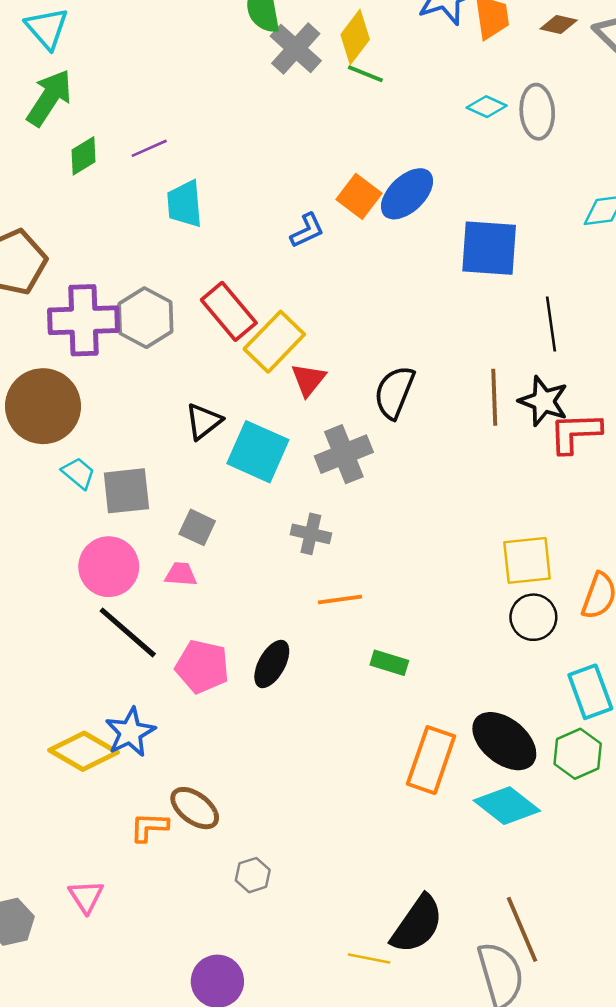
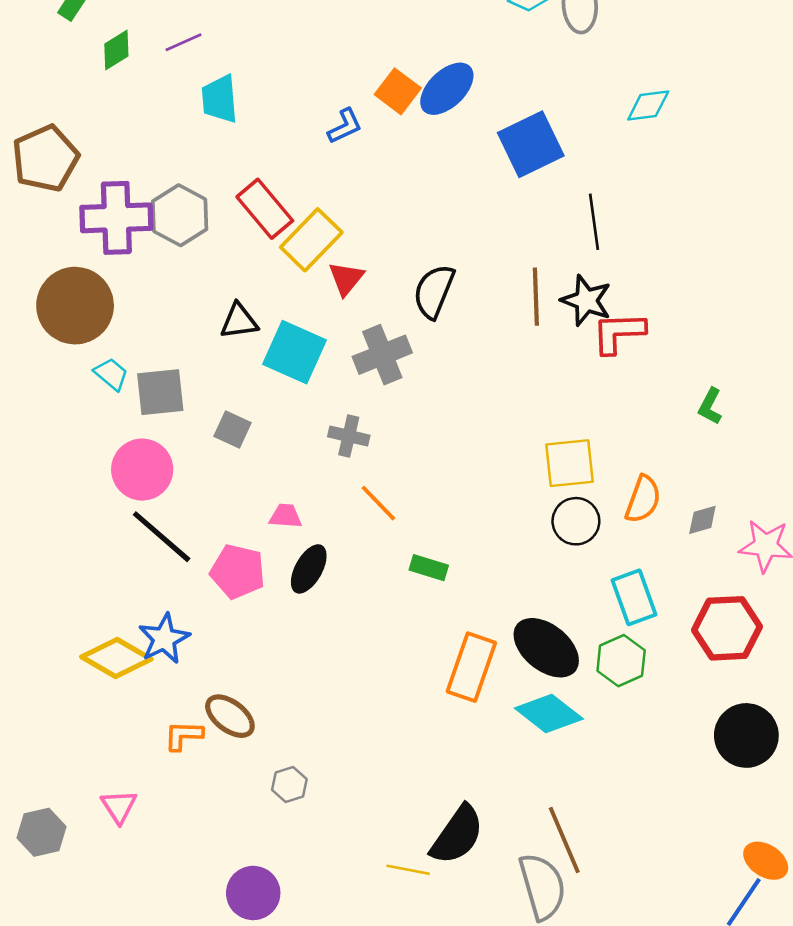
blue square: (489, 248) -> (531, 144), turned -30
black triangle: (204, 421) -> (239, 321), turned 30
pink trapezoid: (181, 574) -> (285, 516), moved
orange line: (340, 600) -> (378, 503), turned 54

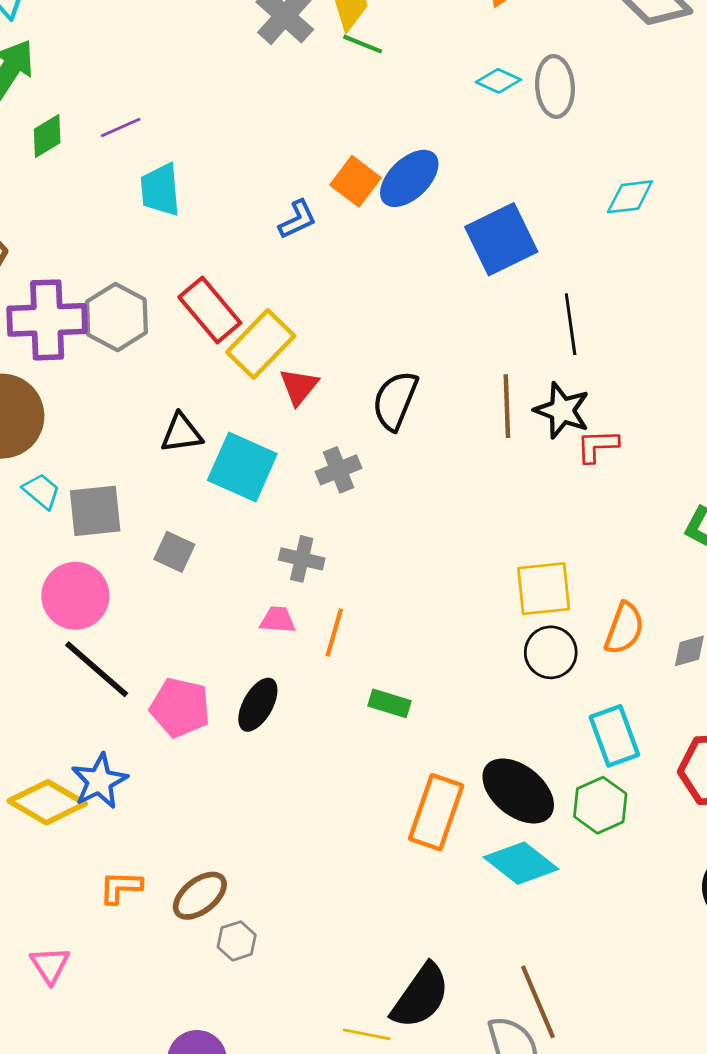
red L-shape: (619, 333) -> (597, 446), size x0.7
gray cross: (382, 355) -> (339, 470), size x0.7
orange line: (378, 503) -> (334, 633), turned 60
pink trapezoid: (285, 516) -> (278, 620), moved
brown ellipse: (230, 716) -> (200, 896), moved, turned -75

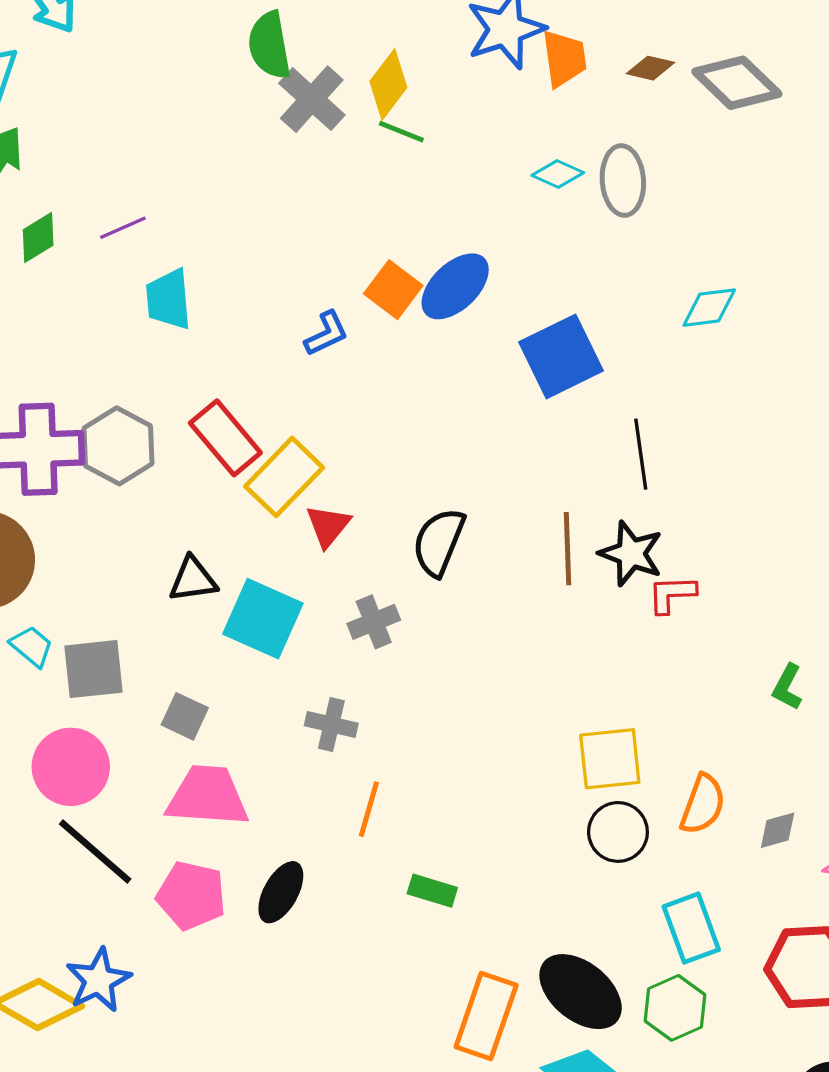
pink trapezoid: (278, 620) -> (208, 796), moved, size x2.0

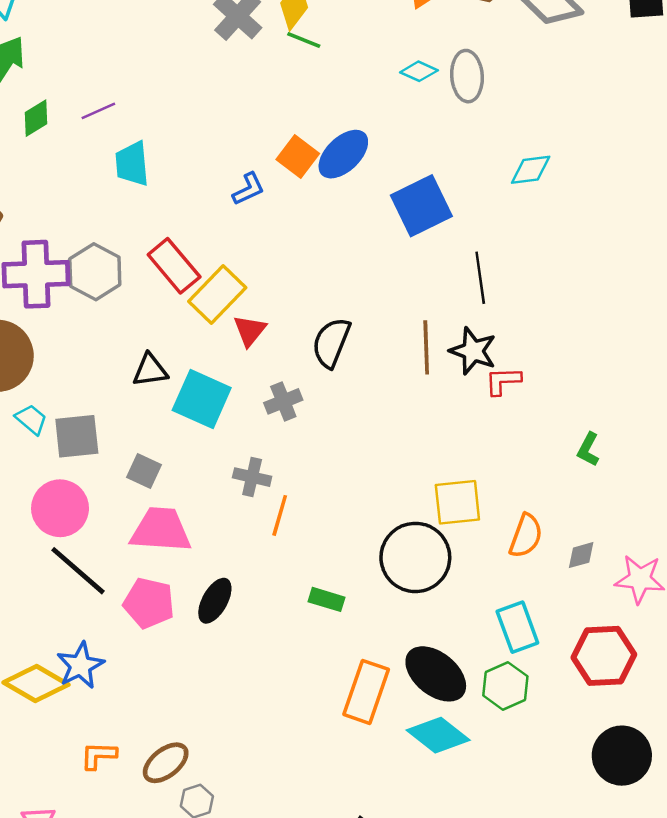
orange line: (369, 809) -> (280, 515), moved
black circle: (618, 832) -> (415, 557), moved, size x1.6

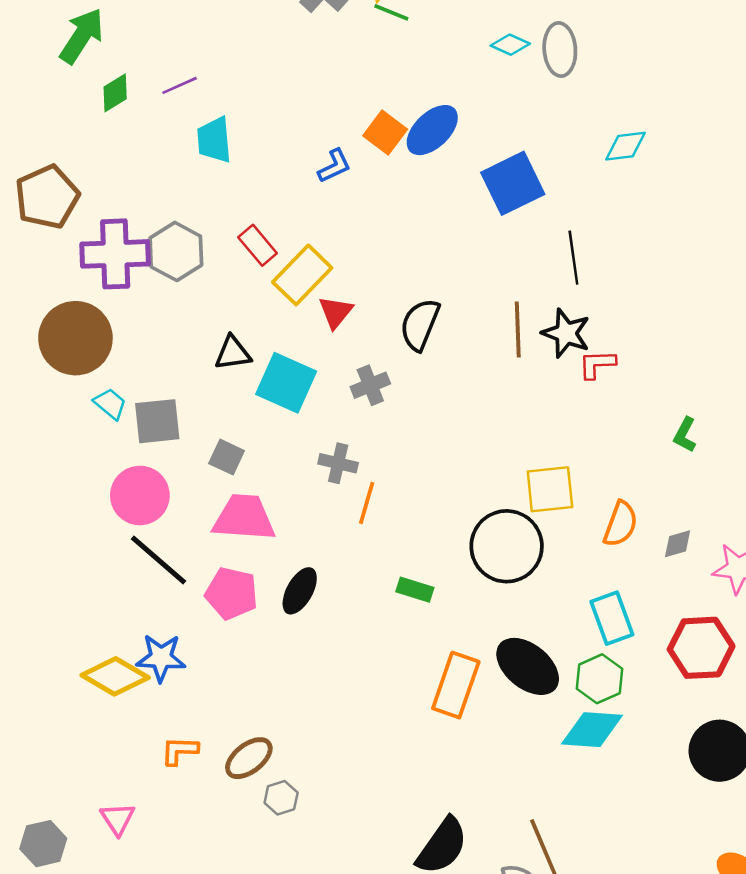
red rectangle: (174, 266) -> (258, 245), size x0.7
blue star: (80, 666) -> (161, 658), turned 30
cyan diamond: (438, 735) -> (592, 730), moved, turned -34

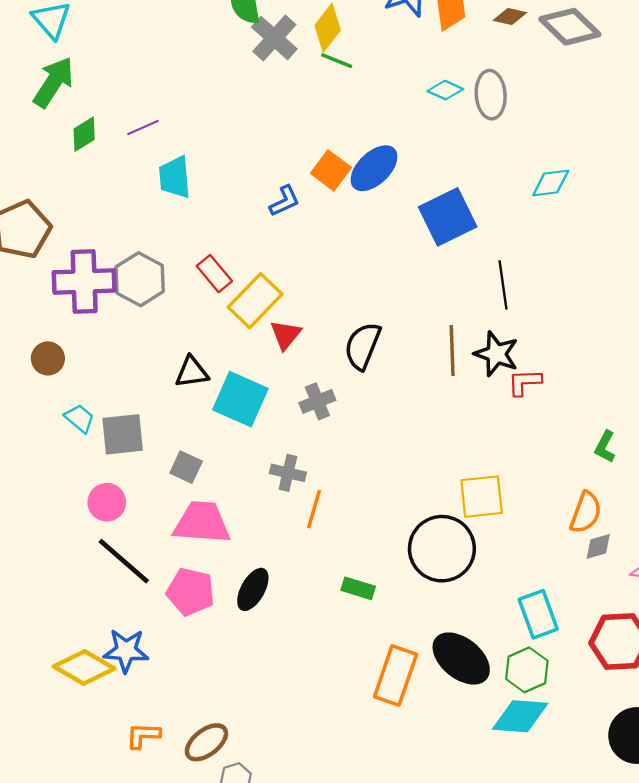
brown circle: (75, 338) -> (48, 358), size x0.5
pink circle: (140, 495) -> (107, 502), size x0.7
orange semicircle: (621, 524) -> (586, 512), moved

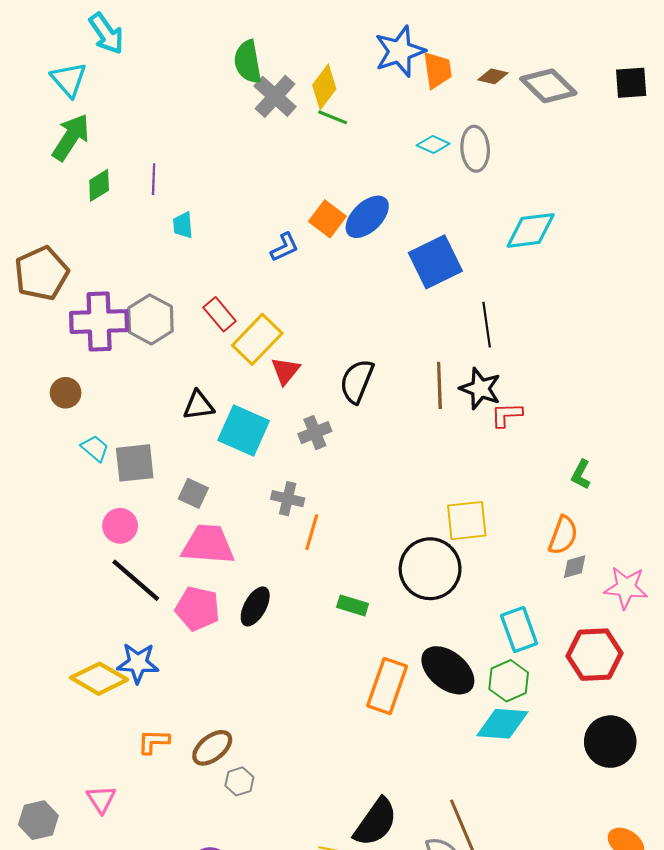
purple line: (143, 127) -> (154, 179), turned -64
cyan trapezoid: (175, 177) -> (183, 225), size x0.7
cyan diamond: (551, 183) -> (531, 230), size x1.4

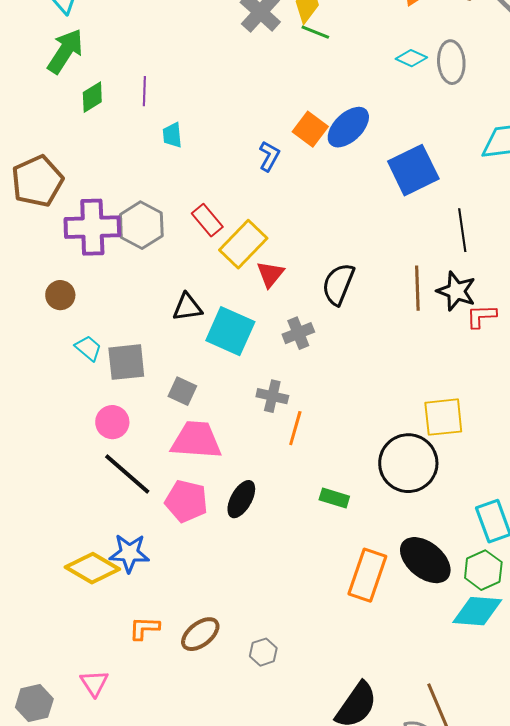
blue L-shape: (284, 247) -> (269, 156), turned -36
gray hexagon: (239, 781) -> (263, 652), moved

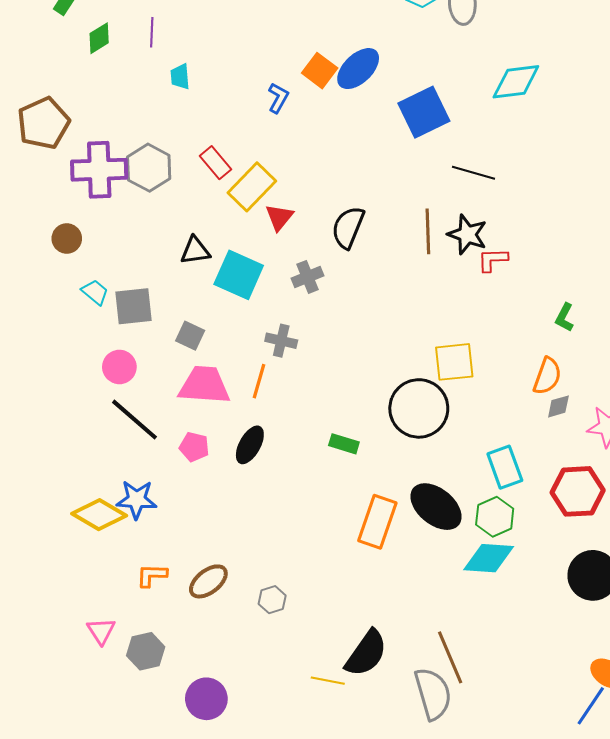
black line: (462, 230) -> (473, 173), turned -66
orange line: (295, 428) -> (259, 381), moved
pink pentagon: (186, 501) -> (194, 447), size x0.7
gray hexagon: (34, 703) -> (146, 651), moved

